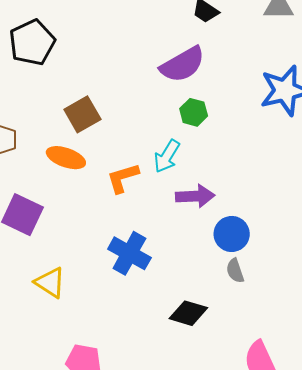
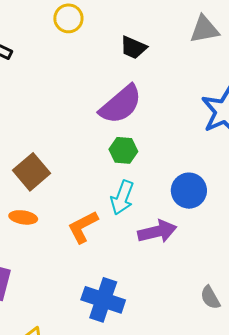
green hexagon: (194, 112) -> (123, 150), moved
orange ellipse: (66, 158) -> (23, 217), size x0.7
blue circle: (232, 234) -> (189, 191), moved

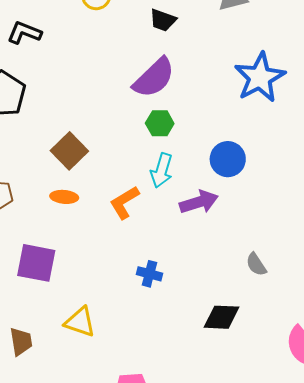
blue cross: (103, 300) -> (149, 274), size x0.6

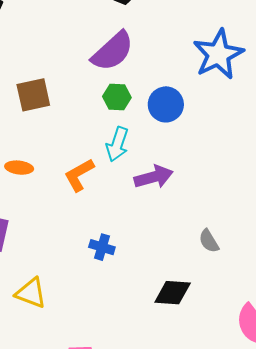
brown square: (69, 151) -> (33, 95), moved, turned 30
blue circle: (228, 159) -> (166, 104), moved

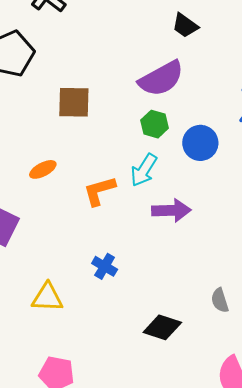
orange ellipse: (19, 168) -> (43, 169), turned -48
gray semicircle: (209, 241) -> (220, 300), moved
yellow triangle: (31, 293) -> (47, 297), moved, turned -32

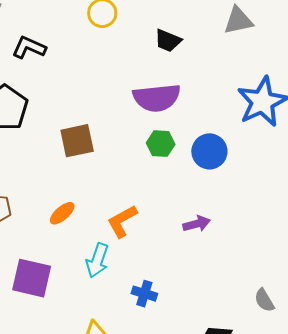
purple semicircle: (161, 79) -> (157, 98), turned 36
cyan arrow: (144, 170) -> (97, 260), moved
purple arrow: (171, 210) -> (197, 224), size x0.7

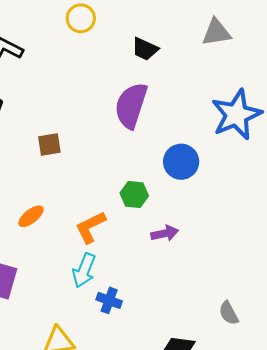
purple semicircle: (157, 98) -> (131, 106), turned 111
brown square: (77, 141) -> (49, 145), size x0.7
green hexagon: (161, 144) -> (134, 194), moved
cyan arrow: (97, 260) -> (84, 270), moved

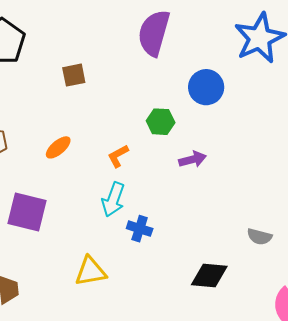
orange L-shape: (90, 227) -> (118, 156), size x0.7
gray semicircle: (229, 313) -> (259, 237), turned -45

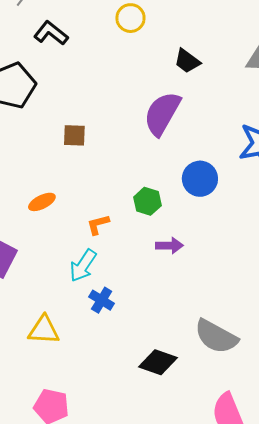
gray semicircle: (259, 237) -> (216, 337), size x1.8

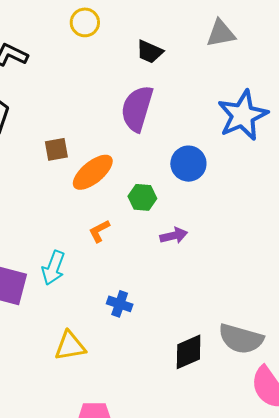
orange ellipse: (42, 202) -> (93, 172), moved, size x1.6
cyan arrow: (83, 266) -> (53, 268), moved
gray semicircle: (216, 337) -> (241, 339), moved
black diamond: (158, 362) -> (189, 352), turned -30

